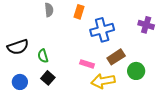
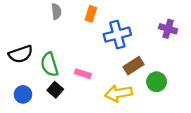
green semicircle: (43, 56) -> (49, 64), size x1.5
pink rectangle: (87, 64) -> (83, 74), moved

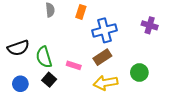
brown rectangle: (133, 66) -> (102, 57), moved

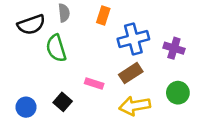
purple cross: (150, 25) -> (174, 48), moved
black semicircle: (18, 48) -> (31, 25), moved
green semicircle: (44, 57) -> (56, 48), moved

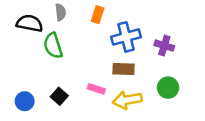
black semicircle: (31, 25) -> (30, 23), turned -150
brown rectangle: (131, 73) -> (124, 69), turned 35
pink rectangle: (94, 84) -> (96, 89), moved

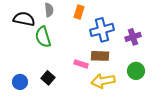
purple cross: (164, 46) -> (133, 37), turned -35
pink rectangle: (96, 89) -> (81, 64), moved

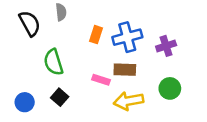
orange rectangle: (79, 12) -> (96, 35), moved
black semicircle: (24, 19) -> (30, 23), turned 50
green semicircle: (43, 37) -> (53, 62), moved

